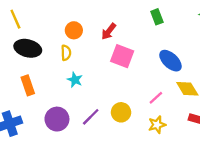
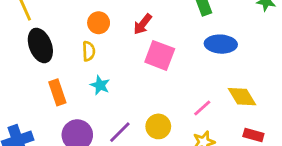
black ellipse: (28, 48) -> (40, 45), turned 55
blue ellipse: (170, 61) -> (221, 44), moved, turned -40
orange rectangle: (28, 85) -> (57, 92), moved

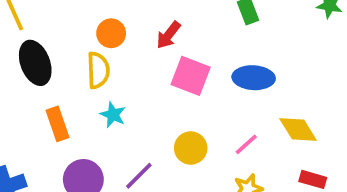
blue ellipse: (221, 44) -> (254, 78), moved
yellow semicircle: (89, 51) -> (98, 70), size x1.4
yellow circle: (158, 126) -> (191, 148), moved

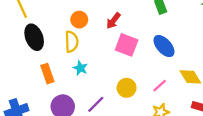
blue ellipse: (254, 78) -> (164, 46), turned 45

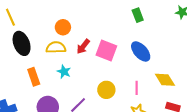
red arrow: (113, 21) -> (83, 46), moved
yellow semicircle: (72, 42) -> (56, 47), turned -90
pink line: (160, 86) -> (137, 88), turned -48

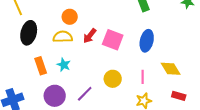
black ellipse: (22, 43) -> (29, 33), turned 35
blue ellipse: (141, 51) -> (147, 41), turned 55
cyan star: (64, 72) -> (64, 65), moved

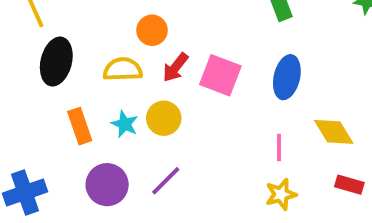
orange circle: (70, 17) -> (152, 30), moved
yellow circle: (113, 79) -> (164, 118), moved

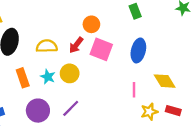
orange circle: (152, 30) -> (91, 24), moved
yellow star: (281, 194) -> (149, 112), moved

